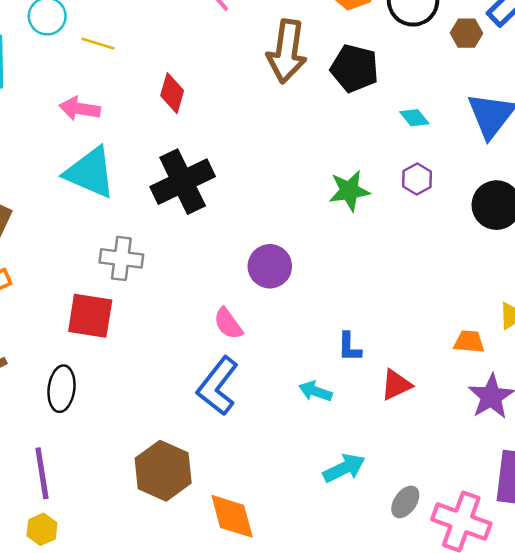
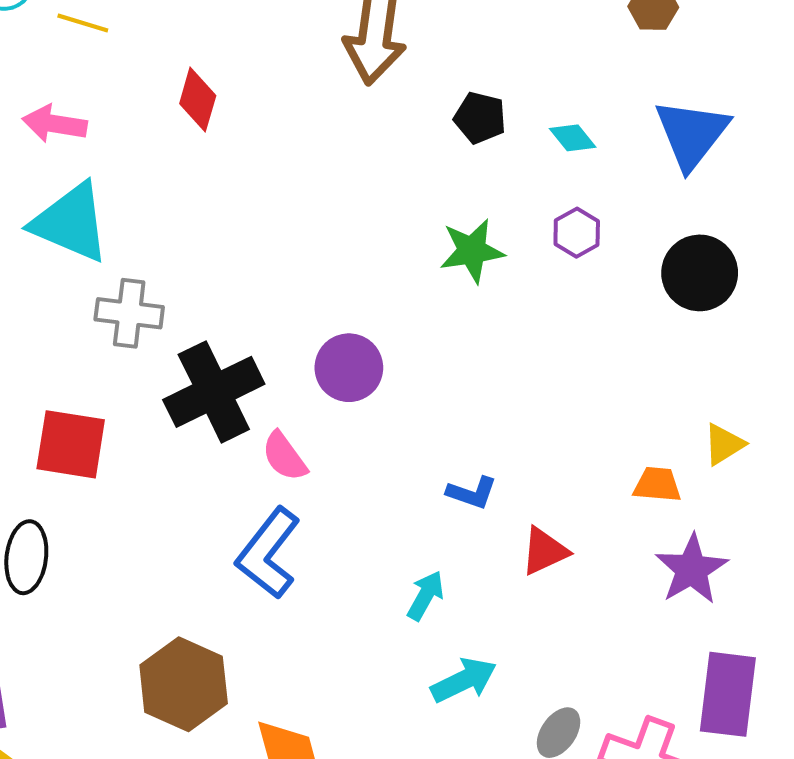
black pentagon: (354, 68) -> (480, 118), moved, size x0.7
black cross: (183, 182) -> (214, 392), moved
gray cross: (121, 258) -> (129, 313), moved
blue L-shape: (349, 347) -> (472, 493), turned -72
cyan arrow: (315, 391) -> (425, 596), moved, turned 100

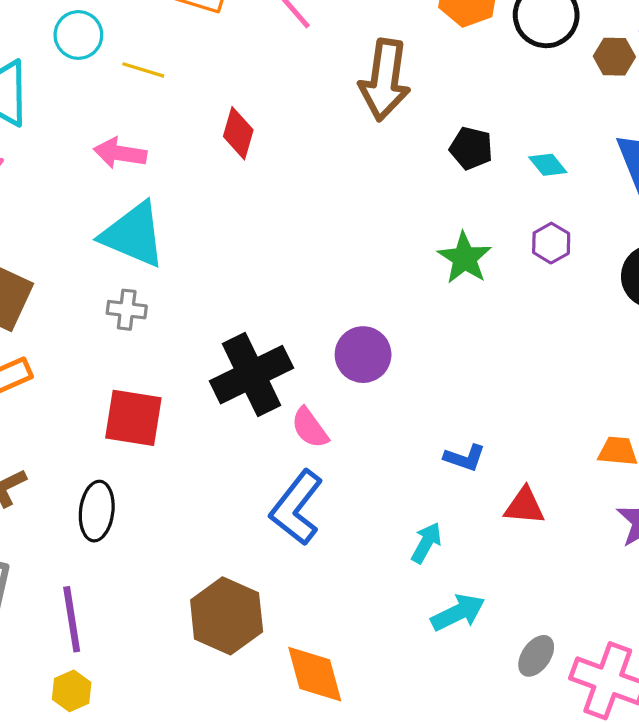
green star: (472, 251) -> (465, 258), turned -30
gray cross: (129, 313) -> (127, 310), moved, size x0.7
red triangle: (544, 551) -> (524, 506), turned 30

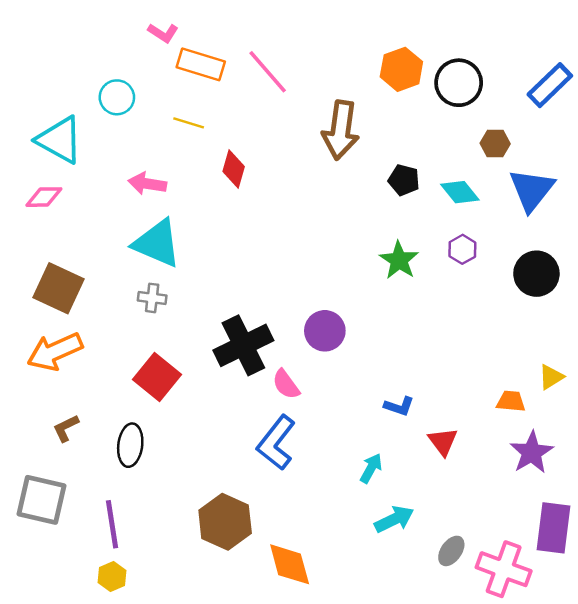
brown hexagon: (614, 57) -> (495, 144), moved
yellow line: (143, 70) -> (189, 123), moved
cyan diamond: (548, 165) -> (460, 192), size x1.4
red square: (133, 418) -> (157, 377), turned 30
red triangle: (524, 506) -> (443, 441), turned 48

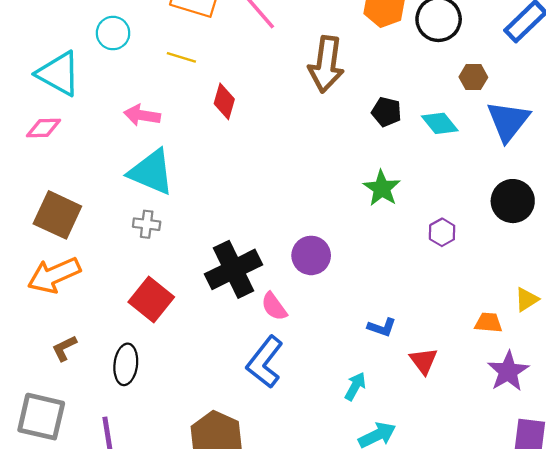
purple hexagon: (462, 249) -> (442, 232), moved

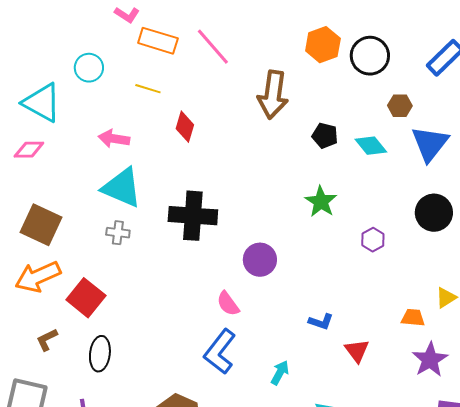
black cross: (234, 269) -> (193, 216), moved, turned 30
red square: (151, 299) -> (86, 298), moved
cyan arrow: (355, 386) -> (280, 373), moved

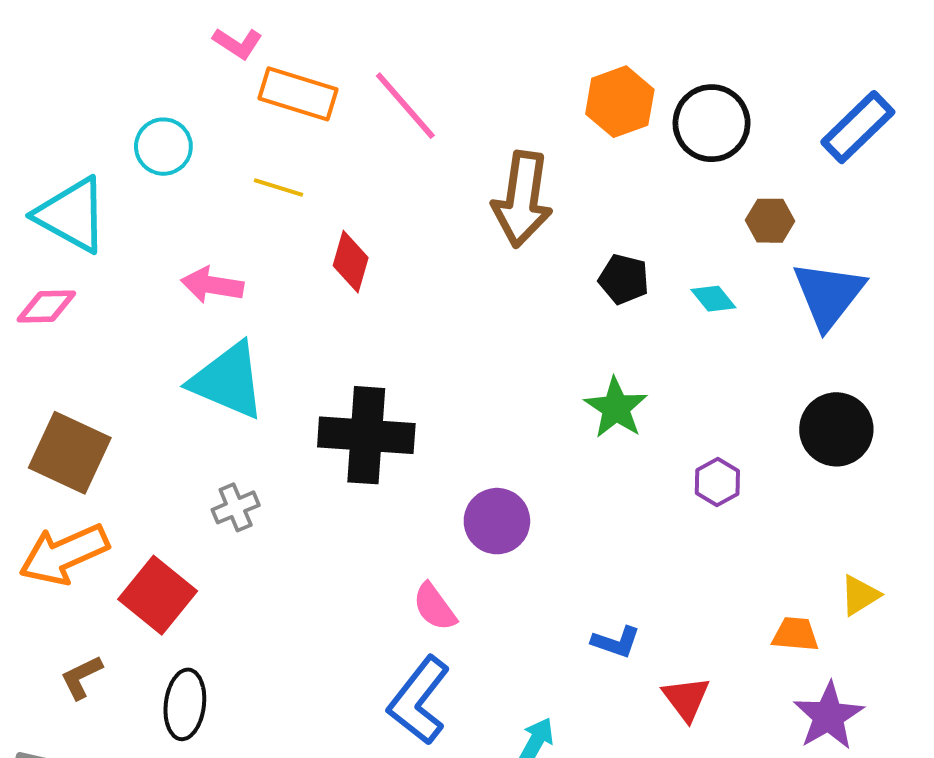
cyan diamond: (371, 146) -> (713, 299), size x0.7
gray cross: (118, 233) -> (236, 507), moved, turned -30

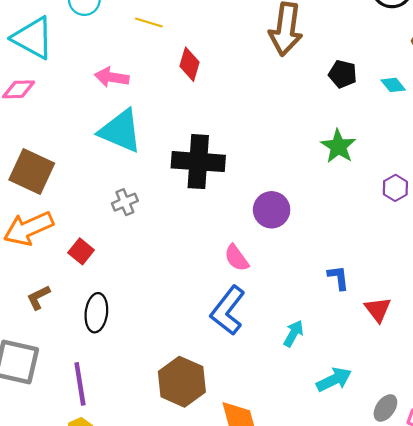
red square: (158, 595) -> (81, 251), size x0.6
blue L-shape: (616, 642) -> (338, 278), turned -116

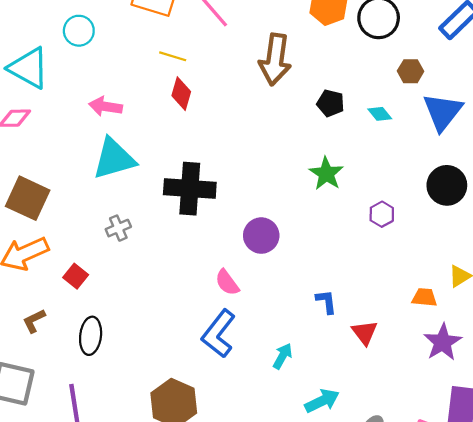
yellow line: (149, 23) -> (173, 56), moved
cyan triangle: (120, 131) -> (114, 159), turned -39

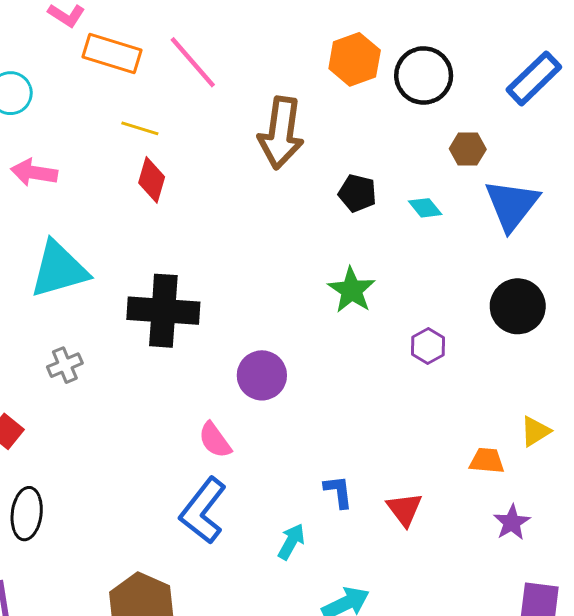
pink arrow: (105, 106) -> (34, 173), moved
blue L-shape: (326, 302) -> (338, 492), moved
purple star: (443, 342) -> (512, 522), size x0.7

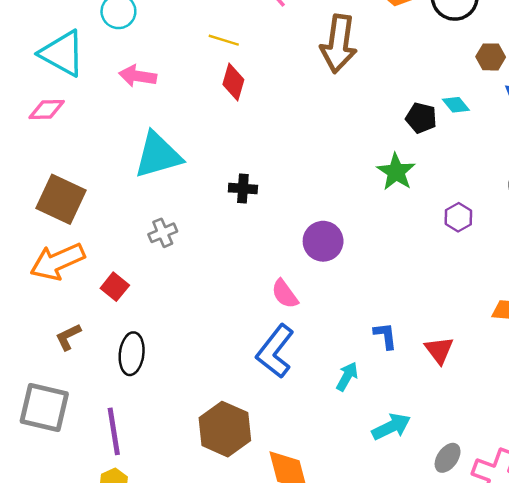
black pentagon: (357, 193) -> (421, 118), moved
black cross: (163, 311) -> (243, 189), size x0.5

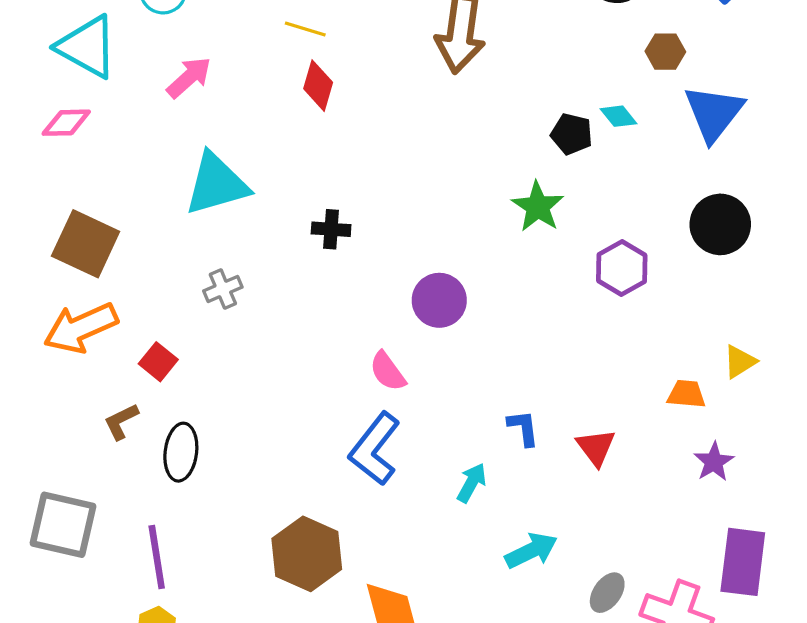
pink arrow: (138, 76) -> (189, 77), turned 129
purple hexagon: (458, 217) -> (622, 268), size x1.4
brown L-shape: (68, 337) -> (121, 421), moved

